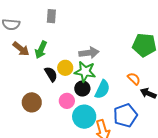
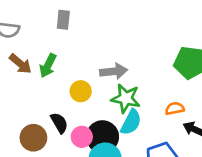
green star: (85, 72) -> (126, 98), moved
black semicircle: (51, 74) -> (59, 123), moved
orange semicircle: (134, 79) -> (175, 109), turned -56
black circle: (82, 89) -> (102, 137), moved, size x1.5

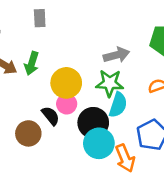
gray arrow: (114, 71) -> (116, 55), moved
yellow circle: (81, 91) -> (66, 83), size x1.5
pink circle: (82, 137) -> (67, 104), moved

